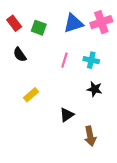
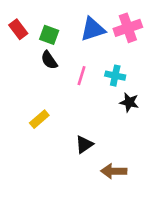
black semicircle: (20, 55) -> (49, 60), moved
black star: (95, 89) -> (129, 102), moved
brown arrow: (90, 136) -> (114, 171), turned 102

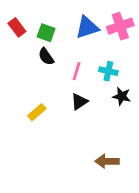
black triangle: (84, 144) -> (79, 102), moved

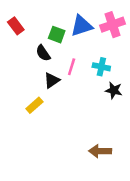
green square: (46, 33) -> (57, 35), moved
black triangle: (79, 102) -> (52, 80), moved

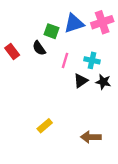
red rectangle: (16, 26) -> (12, 51), moved
black triangle: (52, 80) -> (81, 81), moved
yellow rectangle: (34, 105) -> (45, 126), moved

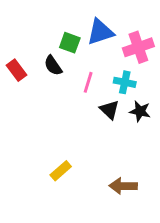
pink cross: (102, 22) -> (138, 47), moved
black triangle: (81, 81) -> (109, 110), turned -42

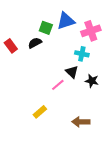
black semicircle: (53, 66) -> (35, 43), turned 96
pink line: (88, 82) -> (58, 85), moved, turned 32
black star: (140, 111) -> (92, 81), moved

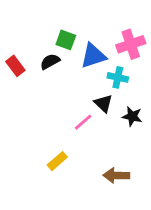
blue triangle: (66, 21) -> (93, 56), moved

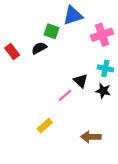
blue triangle: (93, 56) -> (73, 16), moved
cyan cross: (118, 77) -> (105, 68), moved

